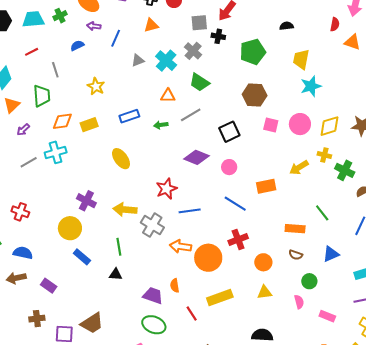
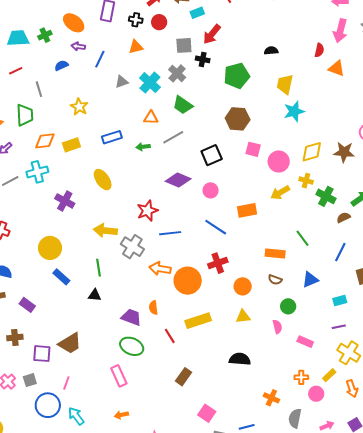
pink circle: (300, 124) -> (279, 161), moved
purple cross: (86, 201) -> (65, 201), moved

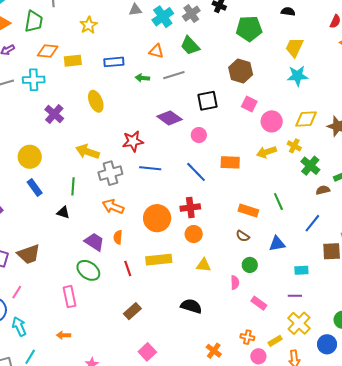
gray cross: (132, 247) -> (110, 173), turned 30
orange arrow: (160, 269) -> (113, 207), moved
orange circle: (243, 286) -> (194, 234), moved

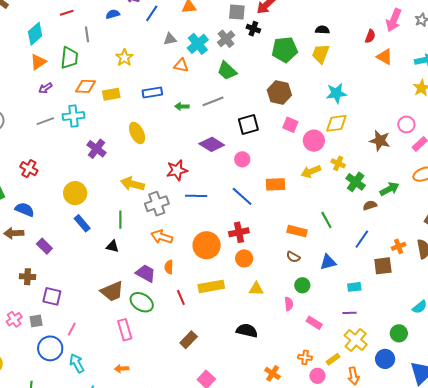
yellow trapezoid: (294, 47) -> (321, 54), moved
orange triangle: (156, 51) -> (181, 65), moved
yellow diamond: (306, 119) -> (336, 123), moved
brown trapezoid: (29, 254) -> (112, 291), moved

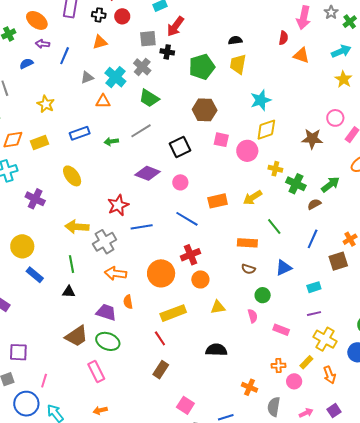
yellow arrow: (311, 171) -> (253, 198), moved
red line: (181, 297) -> (160, 338), moved

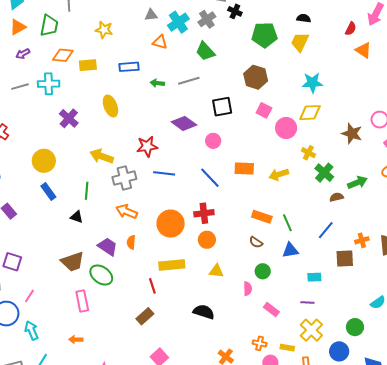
yellow star: (46, 104) -> (104, 30), turned -30
green line: (274, 227) -> (287, 223), moved
yellow rectangle: (306, 362) -> (287, 348), turned 40

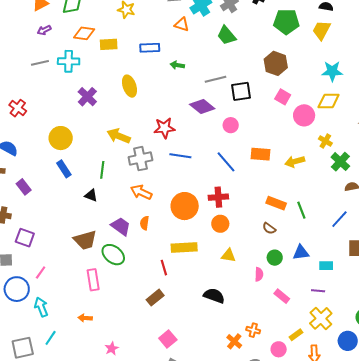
gray line: (189, 81) -> (216, 79), moved
blue triangle: (290, 250) -> (301, 253), moved
orange cross: (260, 343) -> (253, 330), moved
yellow rectangle: (287, 348) -> (296, 335), turned -48

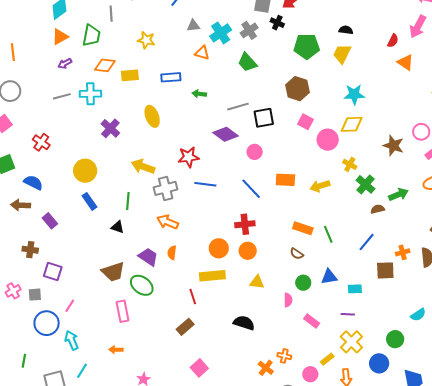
orange circle: (185, 206) -> (219, 248), moved, size x0.7

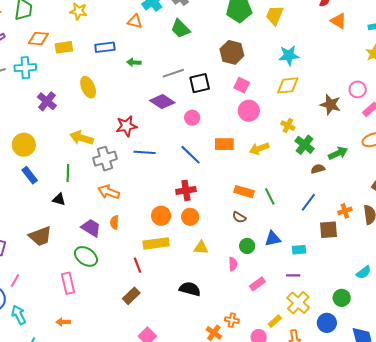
pink circle: (328, 140) -> (249, 111), moved
brown trapezoid: (113, 272) -> (40, 236), moved
pink rectangle: (312, 321) -> (257, 284), turned -70

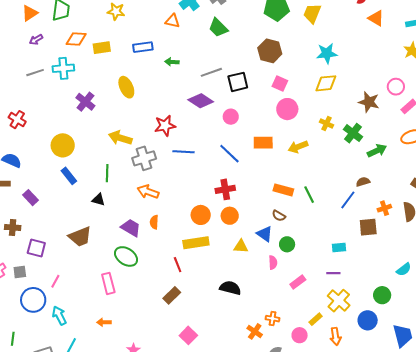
green cross: (305, 145) -> (353, 133), moved
brown semicircle: (318, 169) -> (363, 182), moved
blue triangle: (273, 239) -> (265, 234), moved, turned 48

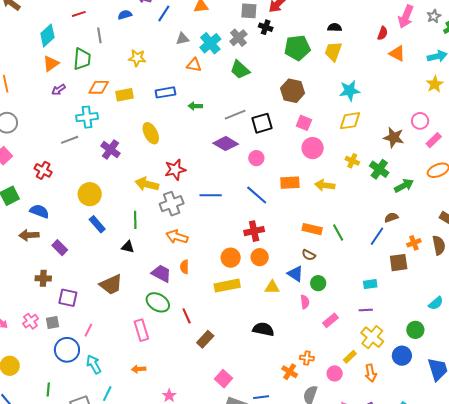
gray line: (35, 73) -> (70, 140), moved
red star: (165, 126) -> (175, 170), moved
yellow arrow: (298, 147) -> (325, 185), turned 30
red line: (178, 265) -> (187, 316), moved

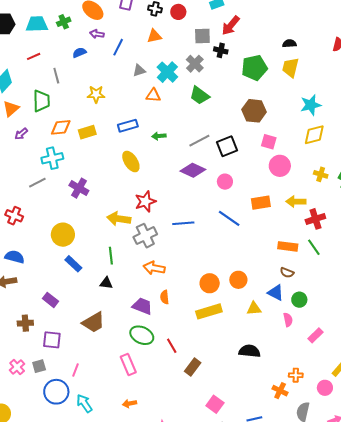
yellow ellipse: (151, 133) -> (131, 162), moved
red cross: (254, 231) -> (315, 219), moved
purple rectangle: (60, 248) -> (50, 300), moved

